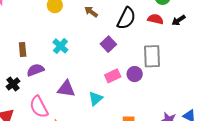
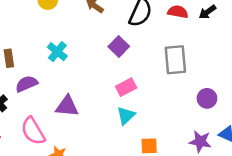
purple circle: (135, 74) -> (207, 98), moved
cyan triangle: (96, 99) -> (126, 115), moved

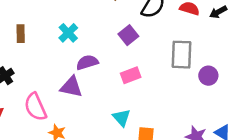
purple semicircle: (27, 84) -> (87, 62), moved
purple circle: (207, 98) -> (208, 76), moved
cyan triangle: (126, 115) -> (122, 118), moved, turned -36

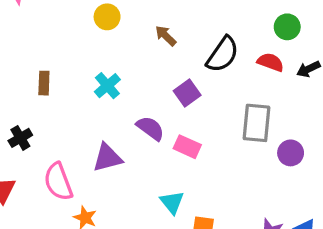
purple semicircle: (87, 62) -> (150, 128), moved, turned 50
pink rectangle: (131, 75) -> (187, 147), turned 42
purple triangle: (71, 87) -> (107, 158), turned -30

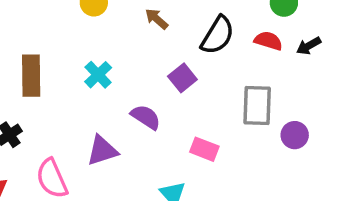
brown rectangle: (44, 83) -> (31, 76), size x1.6
pink rectangle: (187, 147) -> (204, 149), moved

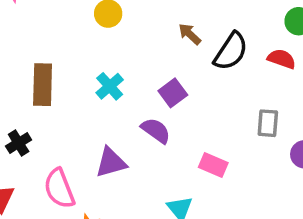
brown arrow: (157, 19) -> (190, 34), moved
purple square: (182, 78) -> (173, 93), moved
gray rectangle: (257, 105) -> (268, 123), size x0.7

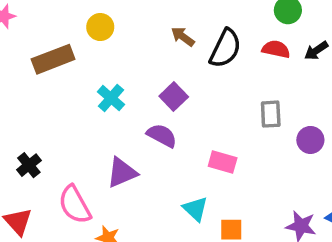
brown rectangle: (43, 85) -> (53, 59), moved, turned 75

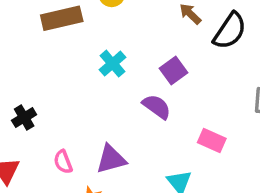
purple triangle: (122, 173) -> (111, 159), moved
pink semicircle: (75, 205) -> (63, 162), size x0.6

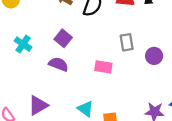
pink rectangle: (212, 140) -> (103, 67), moved

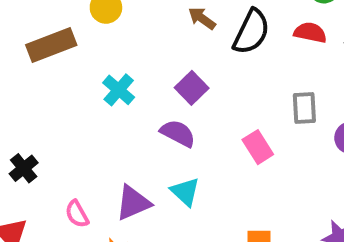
pink rectangle: (103, 67) -> (258, 147), turned 42
cyan triangle: (85, 109) -> (185, 192), moved

